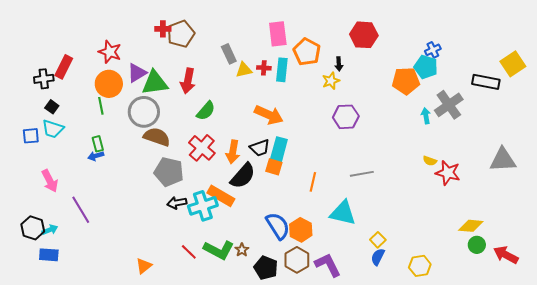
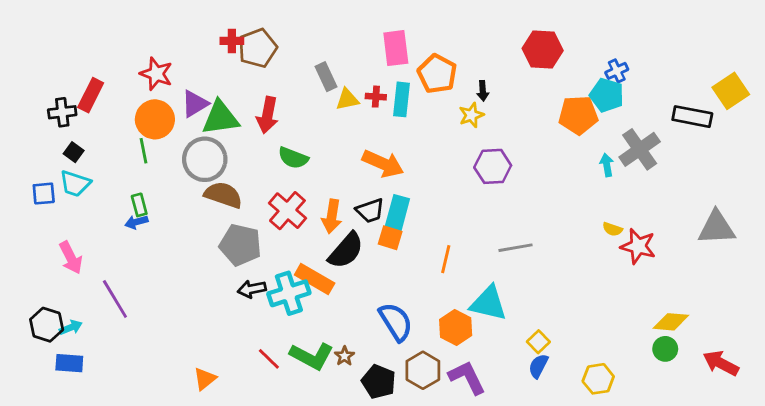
red hexagon: (364, 35) -> (543, 50), moved
green semicircle: (206, 111) -> (293, 158), turned 70
orange hexagon: (301, 230) -> (456, 328), moved
green circle: (477, 245) -> (665, 349), moved

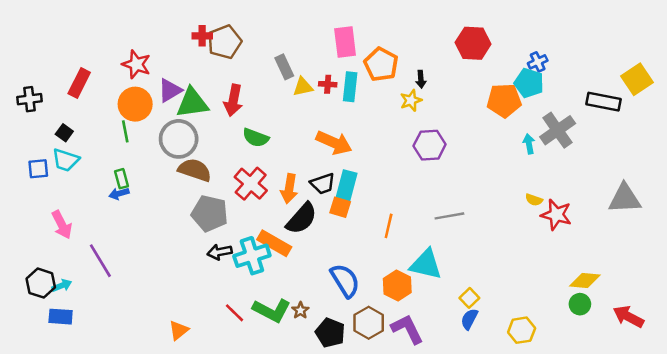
black cross: (62, 112) -> (30, 99), moved

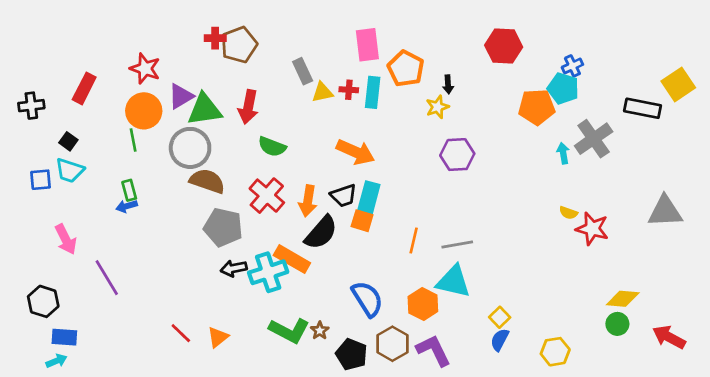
gray line: (449, 216) -> (457, 245), moved
cyan arrow: (62, 286) -> (56, 361), moved
red line: (235, 313) -> (181, 333), moved
orange triangle: (179, 330) -> (218, 337), moved

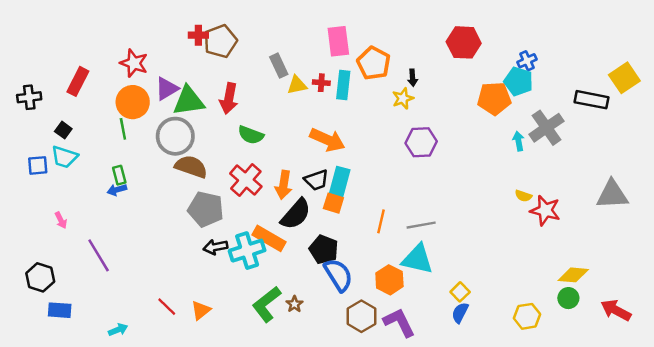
pink arrow: (66, 239) -> (61, 220), size x0.6
green L-shape: (289, 331) -> (267, 304), turned 114
yellow hexagon: (555, 352) -> (527, 316), moved
black pentagon: (351, 354) -> (324, 249), moved
cyan arrow: (56, 361) -> (118, 330), moved

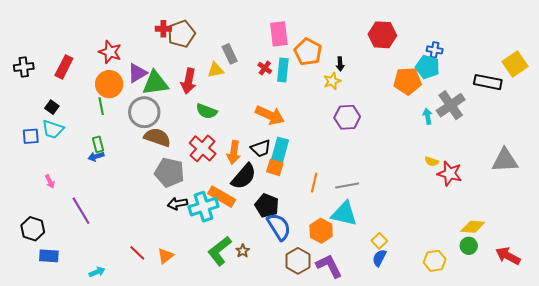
blue cross: (527, 61) -> (435, 50), turned 35
red cross: (321, 83) -> (265, 68), turned 32
yellow triangle: (297, 85) -> (216, 70), moved
black cross: (29, 97) -> (24, 67), moved

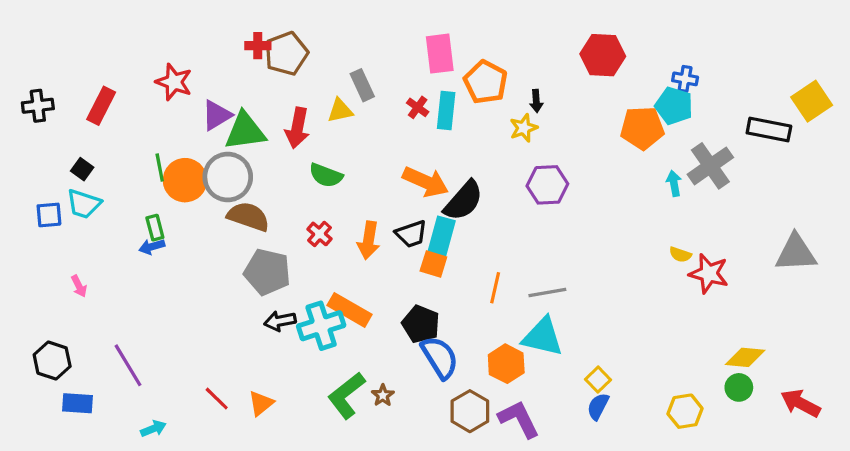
orange circle: (109, 84) -> (185, 180), moved
red cross: (203, 148) -> (320, 234), size x0.6
black semicircle: (244, 176) -> (463, 201), moved
purple line: (81, 211) -> (128, 365), moved

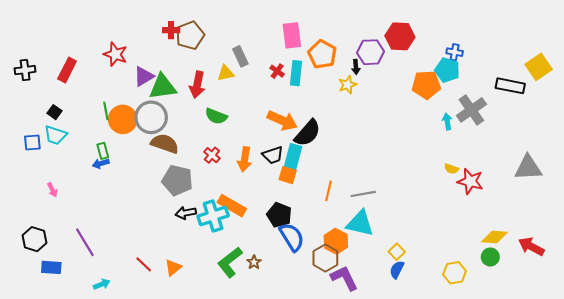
purple hexagon: (547, 185) -> (371, 52), moved
red arrow: (801, 403) -> (531, 246), moved
brown hexagon: (470, 411) -> (325, 258), moved

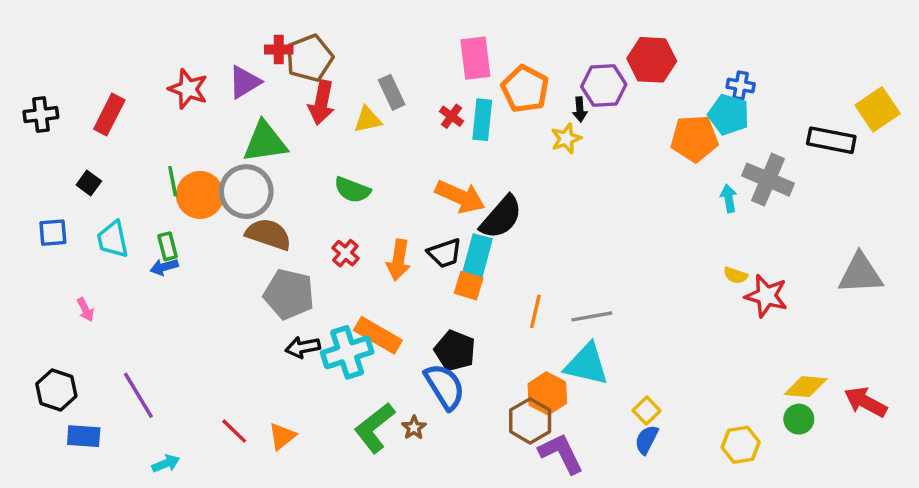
purple triangle: (144, 76) -> (244, 82), moved
red arrow: (197, 85) -> (321, 103), moved
gray cross: (471, 110) -> (768, 180), turned -32
cyan trapezoid: (56, 135) -> (113, 239), moved, turned 60
blue semicircle: (292, 237) -> (445, 387), moved

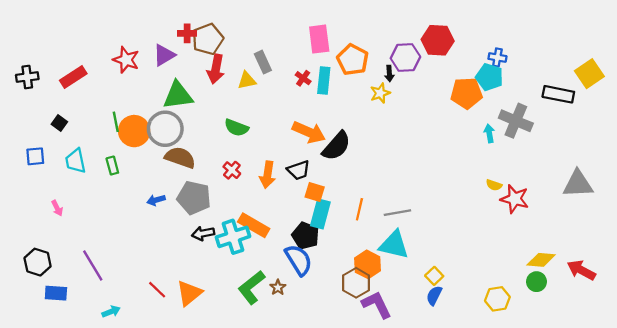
red rectangle: (109, 115) -> (73, 77), turned 30
cyan rectangle: (477, 257) -> (320, 214), moved
blue arrow: (164, 267) -> (156, 200), moved
orange triangle: (282, 436) -> (189, 293), size x1.4

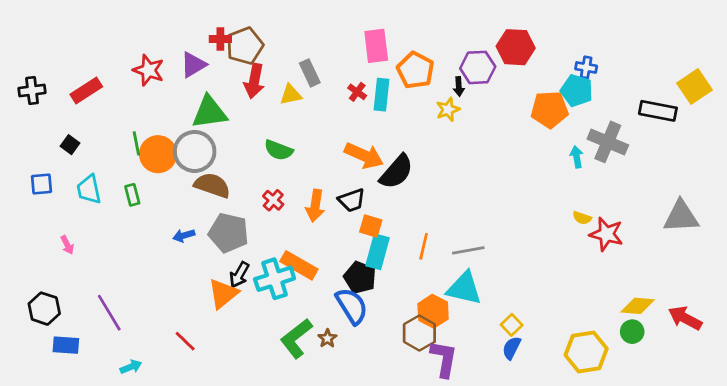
black arrow: (203, 233) -> (239, 275), turned -50
orange triangle: (189, 293) -> (223, 294), moved
yellow hexagon: (497, 299) -> (586, 352), size x1.4
purple L-shape: (377, 305) -> (444, 359), turned 36

